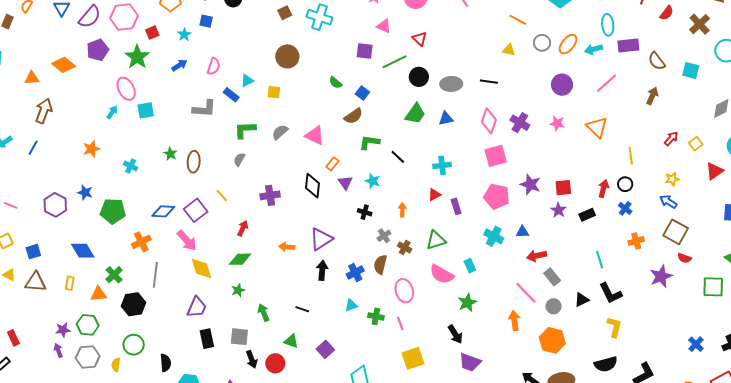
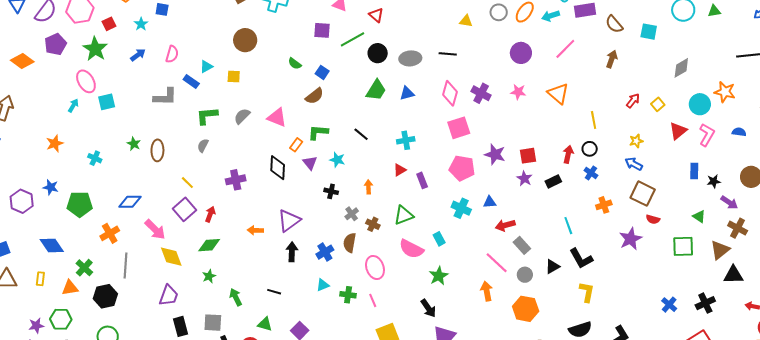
green L-shape: (369, 142) -> (318, 132), moved
purple square: (196, 210) -> (185, 209), moved

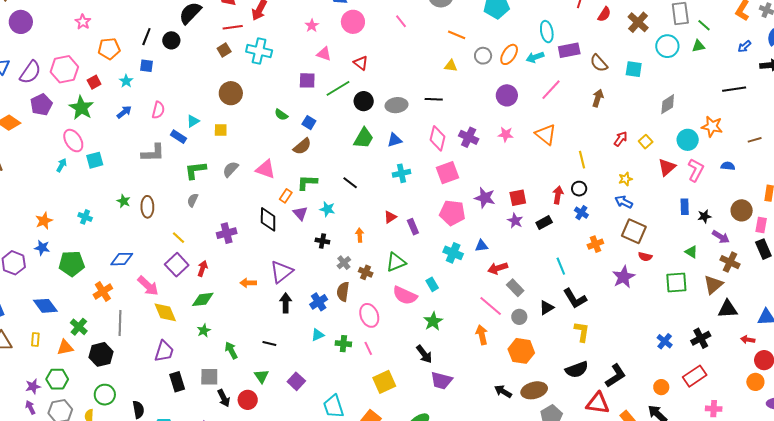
cyan cross: (406, 140) -> (401, 173), moved
orange star: (55, 143) -> (44, 221), moved
green triangle: (265, 324) -> (261, 376), turned 42

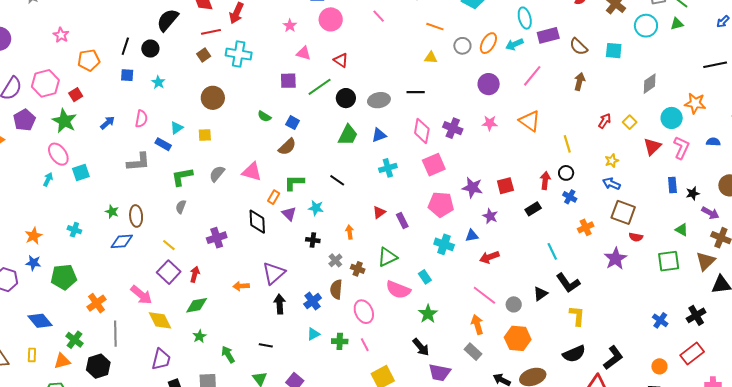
cyan star: (126, 81) -> (158, 82), moved
purple star: (515, 221) -> (490, 216), moved
blue diamond: (122, 259) -> (122, 241), moved
gray rectangle: (515, 288) -> (473, 352), moved

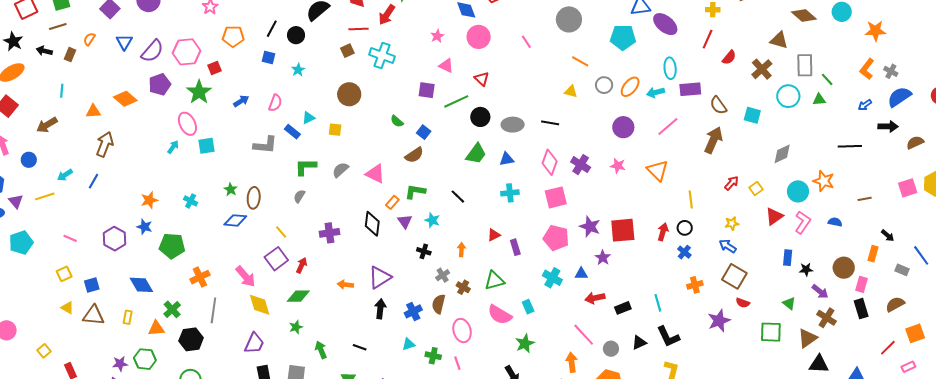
brown arrow: (580, 82) -> (713, 140), size x1.5
red square: (505, 186) -> (623, 230), size x1.5
black rectangle: (533, 209) -> (623, 308), moved

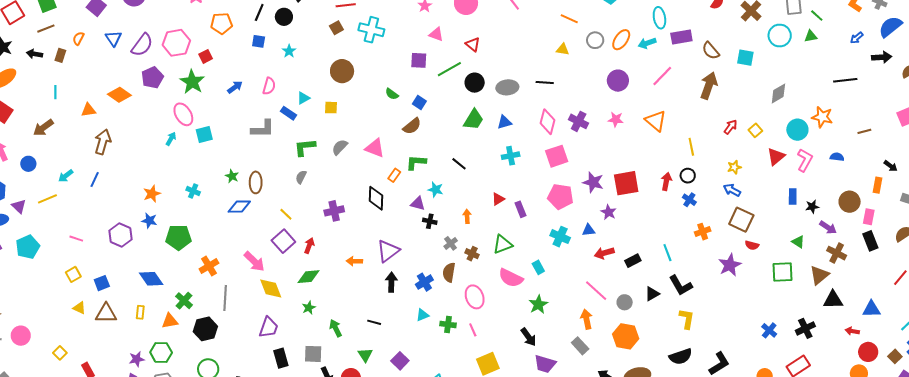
purple triangle: (405, 221) -> (418, 204), moved, turned -35

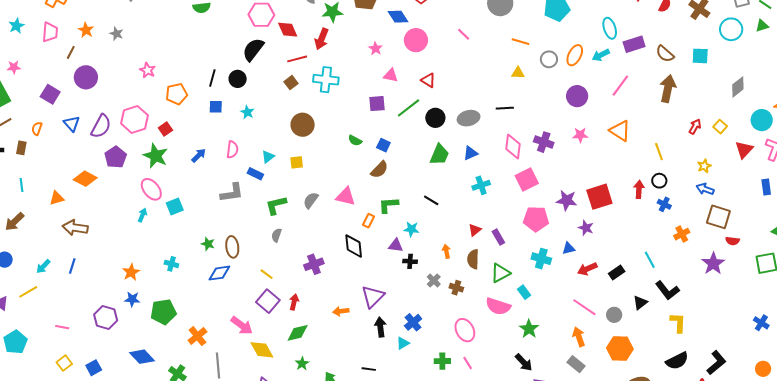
brown arrow: (103, 142) -> (75, 228), turned -90
green triangle: (503, 244) -> (500, 273), moved
brown semicircle: (449, 272) -> (473, 259), moved
cyan triangle: (423, 315) -> (403, 343), moved

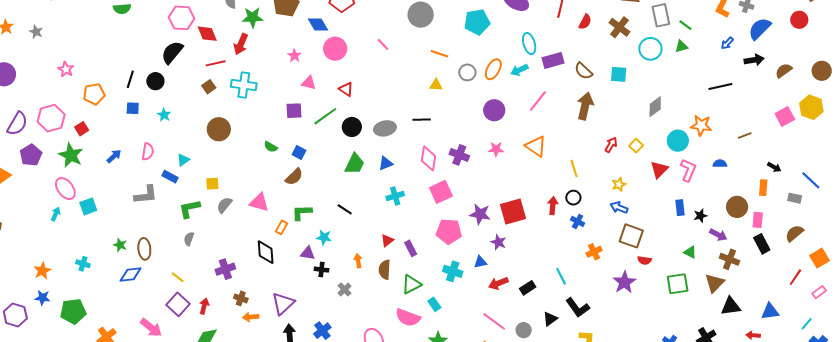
yellow square: (297, 162) -> (212, 184), moved
brown cross: (456, 288) -> (241, 298), moved

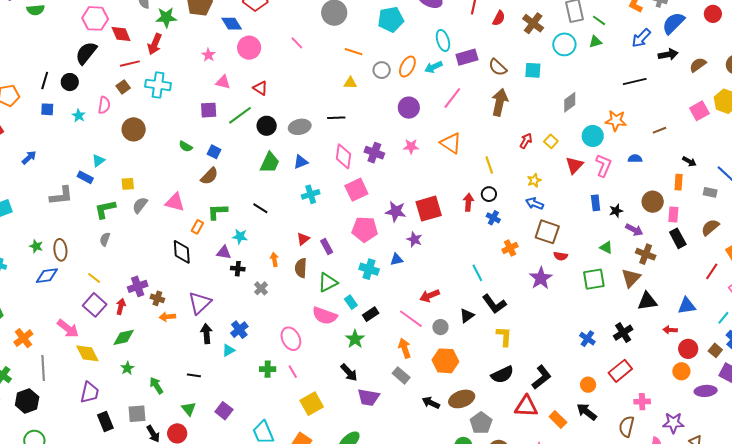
blue arrow: (727, 43) -> (641, 38), size x1.5
pink semicircle: (148, 152) -> (104, 105), moved
purple cross: (225, 269) -> (138, 286), moved
red arrow: (498, 283) -> (430, 296), moved
black rectangle: (528, 288) -> (371, 314), moved

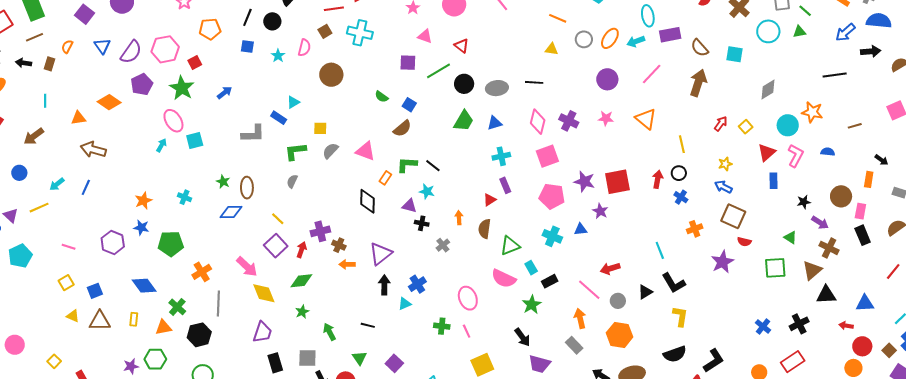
blue semicircle: (673, 23) -> (879, 21), turned 45
blue rectangle: (596, 203) -> (774, 181), moved
black line: (260, 208) -> (433, 166), moved
purple rectangle: (327, 246) -> (505, 185), moved

